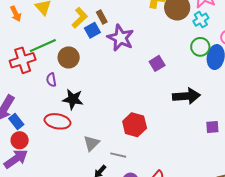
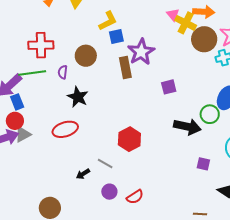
brown rectangle: (102, 17) -> (125, 67), moved, size x1.5
green line: (43, 46) -> (32, 73), moved
green circle: (200, 47) -> (210, 114), moved
red ellipse: (57, 121) -> (65, 129), moved, turned -45
gray triangle: (92, 143) -> (23, 134), moved

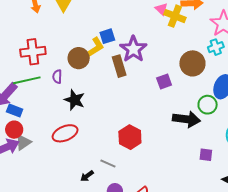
yellow L-shape: (108, 21) -> (95, 47), moved
brown circle: (204, 39) -> (192, 63), moved
blue rectangle: (17, 102) -> (15, 111), turned -42

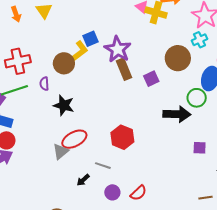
brown rectangle: (119, 66) -> (124, 69), moved
red ellipse: (65, 133) -> (74, 139), moved
gray triangle: (23, 142) -> (61, 151), moved

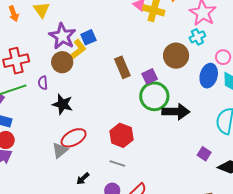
purple star: (118, 49) -> (62, 36), moved
green circle: (197, 98) -> (154, 96), moved, size x1.5
purple square: (200, 148) -> (204, 154), moved, turned 32
gray line: (103, 166) -> (117, 163), moved

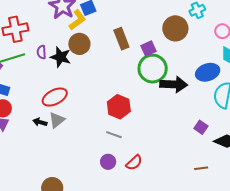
brown circle: (62, 62) -> (79, 44), moved
blue ellipse: (209, 76) -> (208, 72), moved, turned 55
black star: (62, 104) -> (61, 57), moved
red ellipse: (74, 138) -> (55, 97), moved
black arrow: (83, 179) -> (40, 122), moved, turned 56

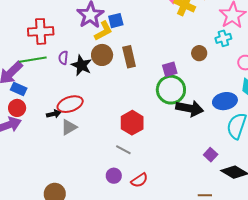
brown circle: (175, 28) -> (199, 53), size x0.6
brown rectangle: (121, 39) -> (129, 57), moved
black arrow: (40, 122) -> (54, 114), moved, turned 144

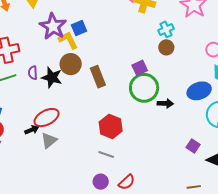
yellow L-shape: (103, 31) -> (68, 40), turned -80
cyan cross: (223, 38) -> (166, 29), moved
brown rectangle: (129, 57) -> (98, 77), moved
black arrow: (190, 108) -> (165, 103), size x0.6

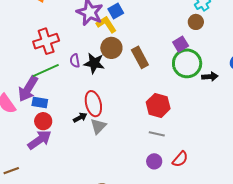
brown circle: (166, 47) -> (196, 22), moved
red ellipse: (47, 118) -> (93, 104), turned -70

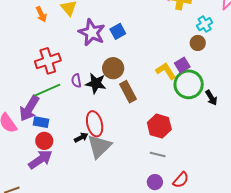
yellow L-shape: (106, 24) -> (166, 71), moved
brown rectangle: (140, 57) -> (128, 92), moved
black arrow: (210, 77) -> (211, 98), turned 63
gray triangle: (98, 126) -> (99, 146), size x1.5

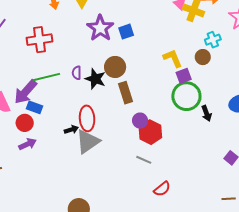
red cross: (48, 61) -> (39, 40), moved
yellow L-shape: (166, 71) -> (173, 58), moved
red circle: (44, 141) -> (25, 123), moved
purple arrow: (40, 159) -> (27, 144), size x0.7
purple circle: (155, 182) -> (140, 121), moved

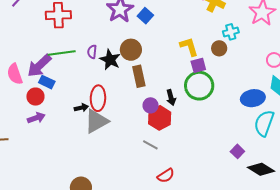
blue square: (126, 32) -> (145, 16), turned -35
black arrow: (207, 113) -> (171, 97), moved

